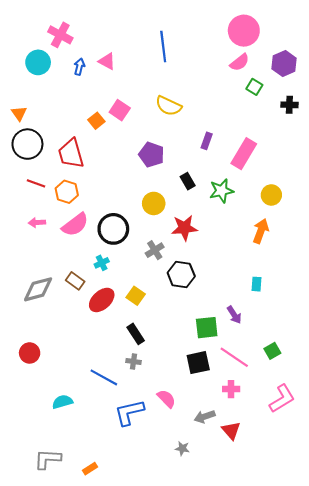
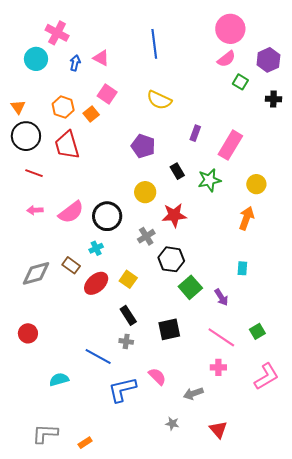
pink square: (120, 110) -> (107, 94), moved
orange hexagon: (67, 192) -> (63, 107), moved
green square: (207, 328) -> (190, 287), moved, turned -35
black square: (198, 363) -> (169, 329), moved
red triangle: (231, 430) -> (218, 430), moved

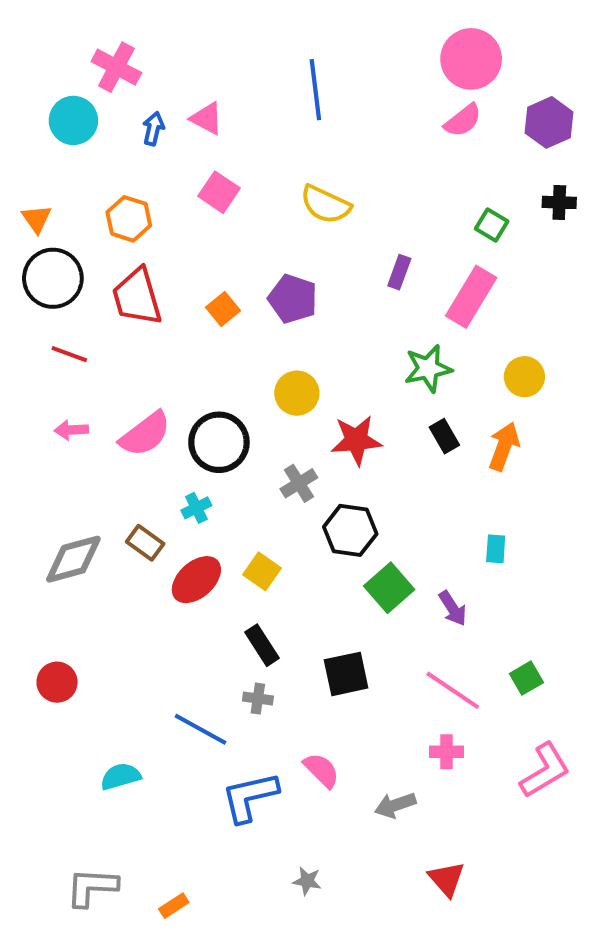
green square: (240, 82) -> (492, 225), moved
orange square: (91, 114) -> (223, 309), moved
black rectangle: (177, 171) -> (444, 436), moved
gray star: (172, 424) -> (307, 881), moved

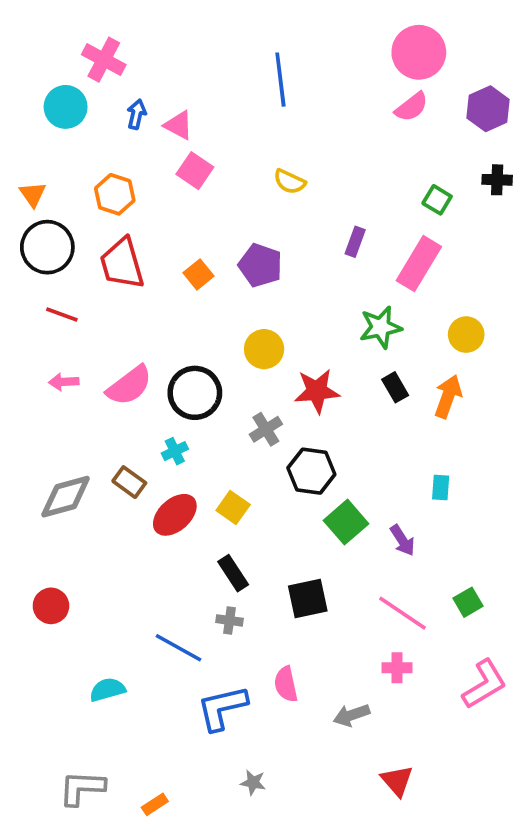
pink triangle: (207, 118) -> (178, 125), moved
yellow semicircle: (326, 204) -> (290, 182), size x0.7
pink semicircle: (321, 770) -> (286, 684), turned -147
gray star: (307, 881) -> (253, 783), moved

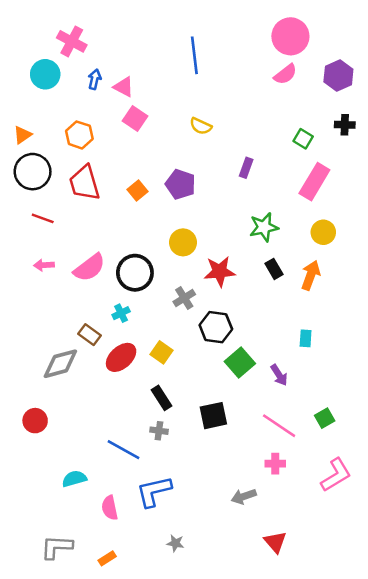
orange triangle: (33, 194) -> (22, 135), turned 30
pink rectangle: (419, 264) -> (314, 182), moved
gray diamond: (66, 497) -> (60, 364), moved
pink semicircle: (286, 684) -> (110, 508), moved

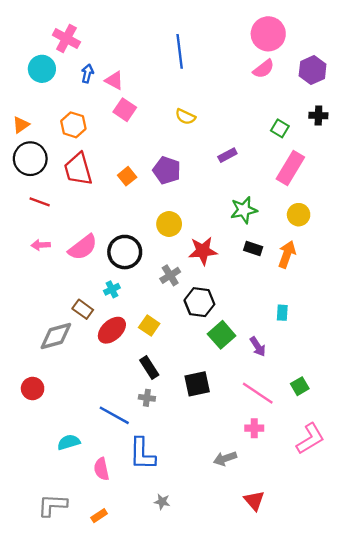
purple rectangle: (246, 168) -> (227, 155), turned 42
black rectangle: (274, 269) -> (253, 249), turned -42
blue L-shape: (154, 491) -> (142, 454), turned -76

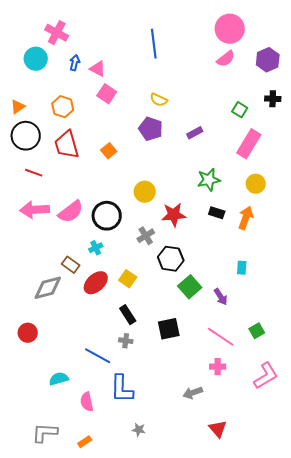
purple pentagon: (167, 170) -> (151, 129), moved
pink arrow: (41, 245) -> (35, 210), size x1.8

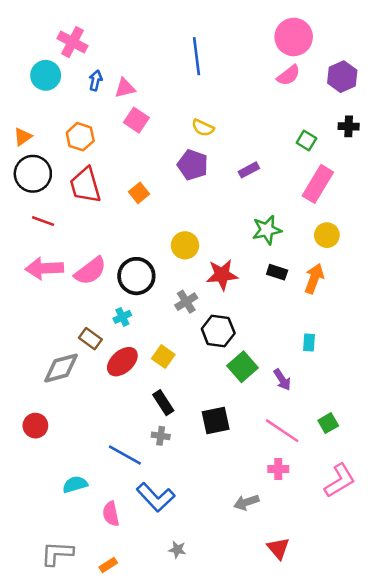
pink triangle: (98, 69) -> (125, 88), turned -42
blue L-shape: (122, 389) -> (156, 497), turned -44

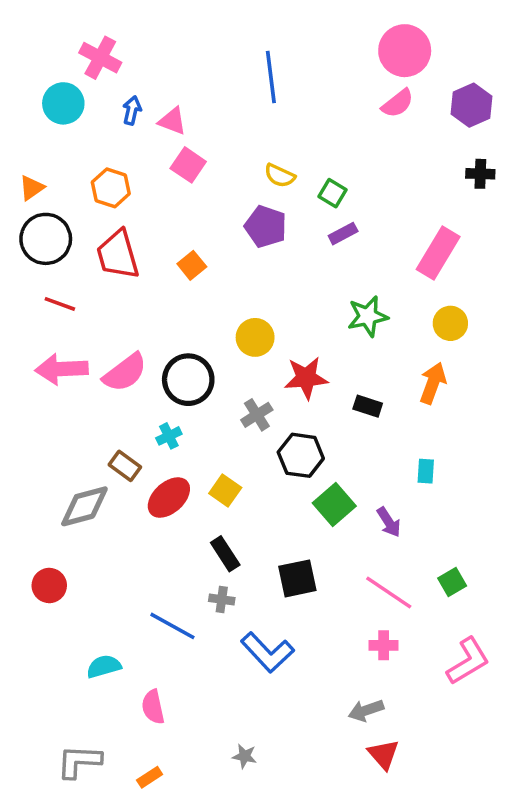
pink triangle: (125, 88) -> (172, 121), turned 35
green square: (306, 141) -> (333, 193), moved
black rectangle: (277, 272) -> (368, 406), moved
blue L-shape: (156, 497) -> (267, 652), moved
gray arrow: (246, 502) -> (366, 710), moved

